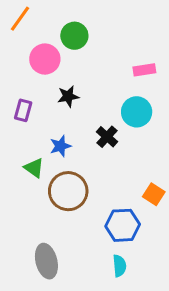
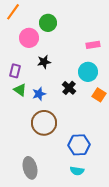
green triangle: (34, 168) -> (20, 90), moved
orange square: (154, 194) -> (99, 95), moved
cyan semicircle: (119, 266) -> (77, 171), turned 104

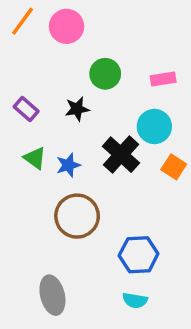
green circle: (48, 23) -> (105, 74), moved
pink circle: (29, 38) -> (67, 26), moved
purple rectangle: (15, 71) -> (26, 109), moved, turned -64
black cross: (69, 88) -> (121, 155), size x1.5

